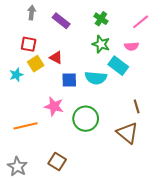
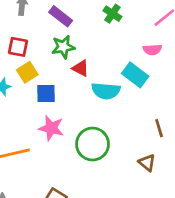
green star: (101, 44) -> (63, 47), moved, turned -30
red triangle: (56, 57) -> (81, 68), moved
blue square: (69, 80) -> (46, 93), moved
brown triangle: (127, 133) -> (147, 163), size x0.6

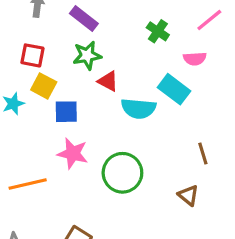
green cross: (112, 14) -> (158, 31), moved
yellow square: (27, 72) -> (44, 86), turned -30

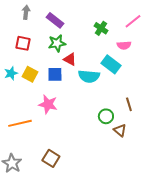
yellow square: (44, 86) -> (30, 74), moved
blue square: (66, 112) -> (55, 74), moved
green circle: (122, 173) -> (106, 116), moved, size x0.6

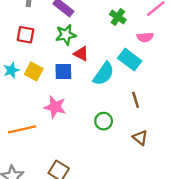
cyan semicircle: (89, 76) -> (104, 74), turned -60
brown line: (129, 104) -> (136, 100), moved
green circle: (106, 116) -> (104, 121), moved

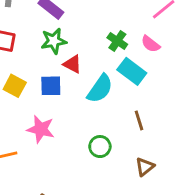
green cross: (118, 17) -> (117, 41), moved
pink semicircle: (145, 37) -> (151, 44), turned 42
brown triangle: (140, 138) -> (145, 167), turned 42

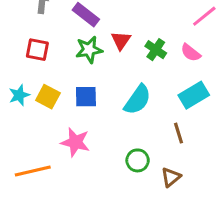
red triangle: (73, 64) -> (121, 40), moved, turned 36
cyan rectangle: (132, 71) -> (194, 95), moved, turned -68
brown triangle: (145, 167) -> (171, 177), moved

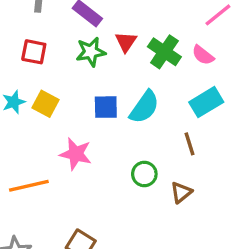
green cross: (156, 50) -> (164, 52), size x1.4
blue square: (86, 97) -> (106, 107), moved

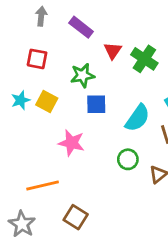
green star: (91, 52) -> (82, 75), moved
cyan semicircle: (144, 107) -> (138, 118), moved
orange line: (29, 186) -> (43, 185), moved

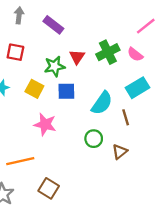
red triangle: (113, 51) -> (77, 57), moved
green cross: (144, 59) -> (108, 52), turned 30
yellow square: (47, 102) -> (34, 89), moved

